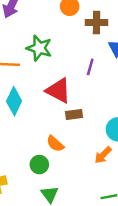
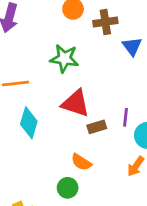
green star: (39, 48) -> (64, 58), moved
purple line: (90, 67) -> (126, 117), moved

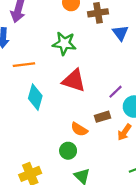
purple line: (126, 117) -> (115, 92), turned 40
brown rectangle: (97, 127) -> (103, 117), moved

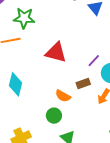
green star: (64, 43) -> (24, 18), moved
cyan diamond: (35, 97) -> (16, 84), moved

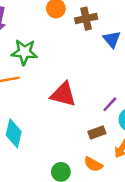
orange semicircle: (63, 96) -> (93, 164), moved

